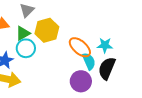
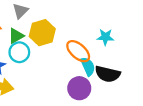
cyan star: (105, 45) -> (105, 37), moved
black semicircle: (107, 68) -> (108, 74), turned -100

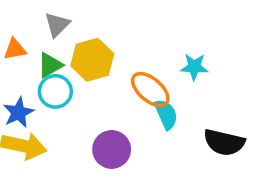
black semicircle: (108, 74) -> (224, 142), moved
purple circle: (79, 88) -> (112, 149), moved

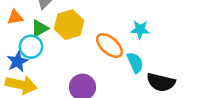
cyan circle: (55, 91) -> (31, 47), moved
cyan semicircle: (166, 114) -> (135, 63), moved

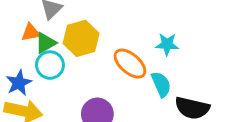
orange triangle: (15, 17) -> (31, 32), moved
cyan circle: (31, 47) -> (50, 65), moved

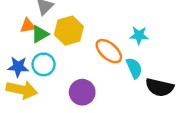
cyan circle: (50, 65) -> (44, 64), moved
blue star: (19, 83) -> (18, 67), turned 30

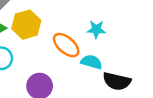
cyan semicircle: (134, 68) -> (91, 62), turned -50

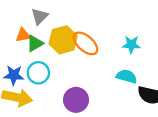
orange ellipse: (66, 45) -> (85, 43), moved

